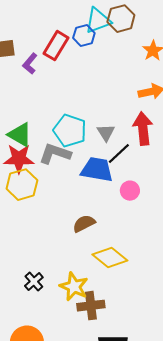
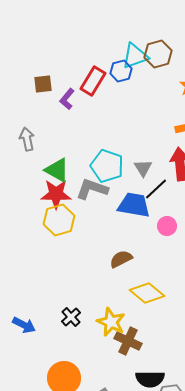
brown cross: (91, 306) -> (128, 341), turned 32

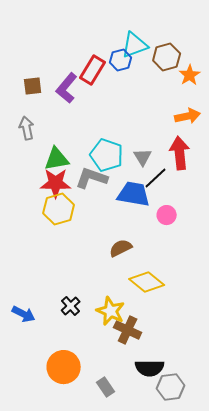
brown hexagon: (158, 54) -> (167, 57), moved
brown square: (43, 84) -> (33, 86), moved
purple L-shape: (67, 99) -> (67, 88), size x1.4
green triangle: (57, 170) -> (57, 159), turned -40

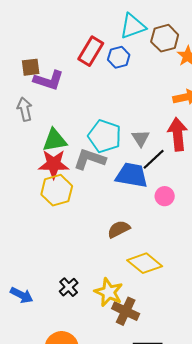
blue hexagon: (121, 60) -> (119, 57), moved
purple L-shape: (67, 88) -> (49, 80), moved, turned -112

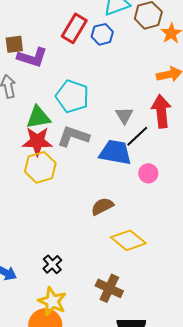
cyan pentagon: (105, 136) -> (72, 96), moved
yellow star: (109, 292) -> (52, 301), moved

